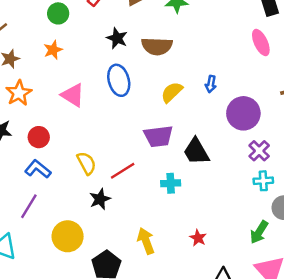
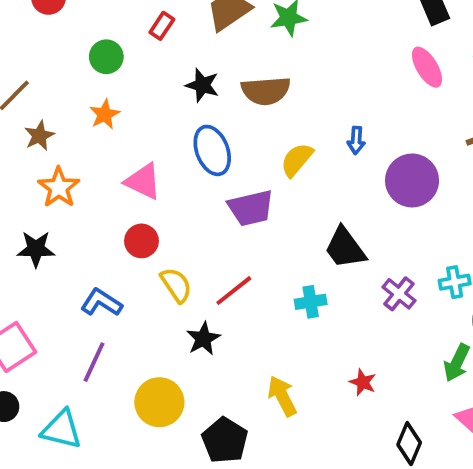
purple trapezoid: (158, 136) -> (251, 208), moved
red circle: (39, 137) -> (141, 241), moved
purple cross: (259, 151) -> (399, 294), moved

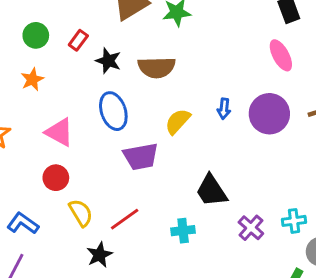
red rectangle: (162, 26) -> (78, 40), moved
purple circle: (412, 180) -> (269, 114), moved

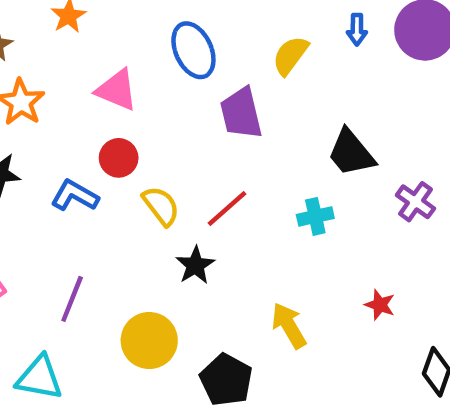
purple trapezoid: (141, 157) -> (241, 113), turned 93
blue L-shape: (23, 223) -> (75, 196), moved

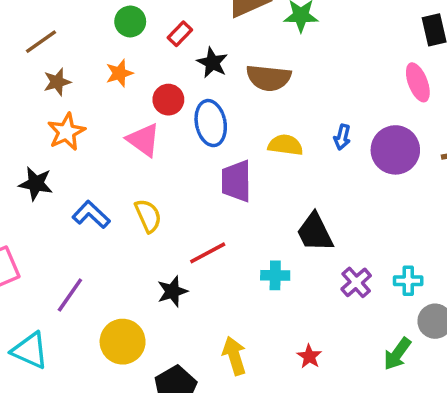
yellow semicircle: (290, 55) -> (285, 145), turned 48
red circle: (119, 158) -> (168, 100), moved
yellow semicircle: (161, 206) -> (148, 216), moved

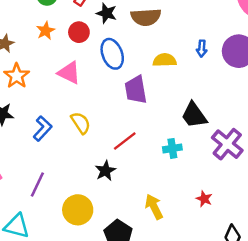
red circle: (168, 100) -> (79, 32), moved
blue L-shape: (91, 215) -> (42, 128), turned 100
purple cross: (356, 282) -> (227, 144), size x1.5

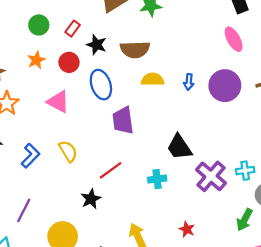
yellow semicircle: (165, 60) -> (153, 79), moved

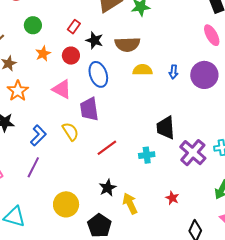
green circle: (39, 25) -> (33, 25), moved
purple trapezoid: (123, 120) -> (89, 109), moved
black trapezoid: (179, 147) -> (166, 128), turned 30
black star: (91, 199) -> (108, 188), moved
purple line: (24, 210) -> (33, 167), moved

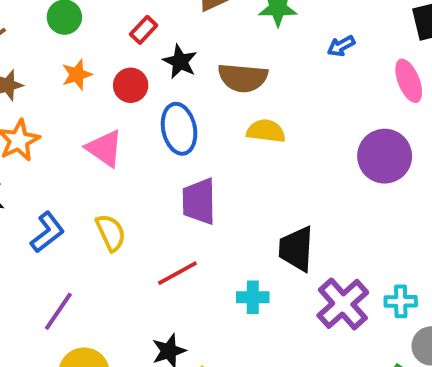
blue arrow: (173, 72) -> (341, 46), moved, turned 48
purple trapezoid: (89, 109) -> (199, 201), moved
purple line: (33, 167) -> (58, 311), moved

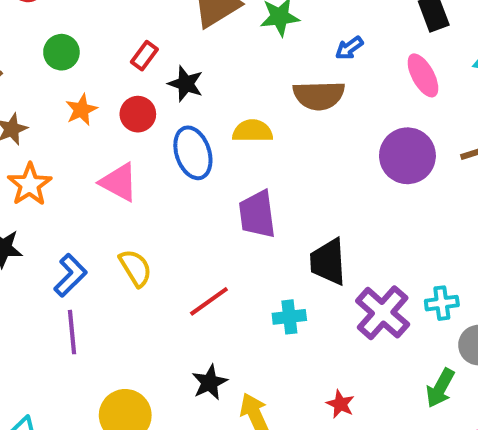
brown semicircle: (243, 78) -> (319, 95), moved
yellow semicircle: (266, 131) -> (253, 131), moved
purple trapezoid: (199, 201) -> (257, 214), moved
purple line: (58, 311) -> (72, 332), moved, turned -33

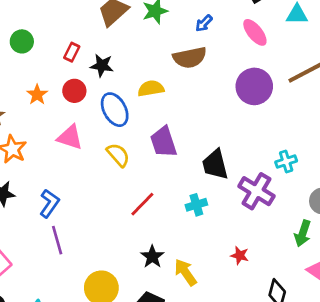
green circle: (61, 52) -> (22, 41), moved
yellow semicircle: (135, 268) -> (118, 155), moved
cyan cross: (442, 303) -> (286, 162), moved

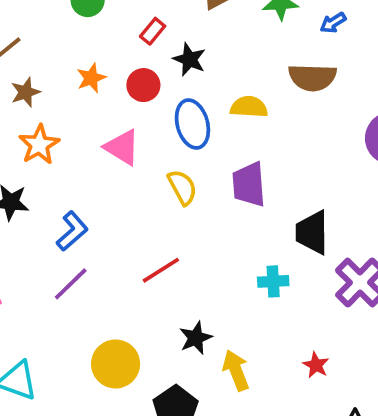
blue arrow: (204, 23) -> (333, 23), moved
red line: (142, 204) -> (161, 270), moved
purple line: (57, 240) -> (71, 284), turned 48

